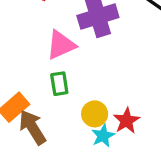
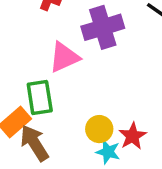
green rectangle: (59, 84) -> (40, 97), moved, size x1.4
cyan star: (103, 136) -> (108, 152), turned -30

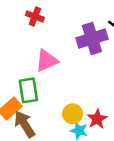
purple cross: (103, 27) -> (92, 38), moved

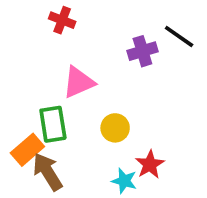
purple cross: (92, 38) -> (142, 51), size x0.7
yellow circle: (73, 114) -> (115, 128), moved

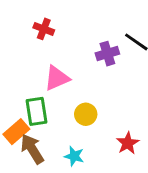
red star: (150, 164) -> (128, 143), moved
cyan star: (124, 181) -> (74, 156), moved

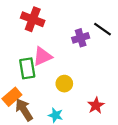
red cross: (44, 29) -> (33, 19), size x1.5
green rectangle: (37, 111) -> (27, 68), moved

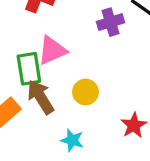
brown arrow: (24, 110) -> (41, 97), moved

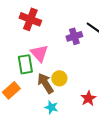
pink triangle: (52, 50) -> (39, 53), turned -48
brown arrow: (41, 97) -> (45, 83), moved

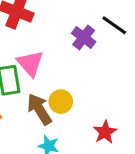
purple cross: (74, 36) -> (84, 37), turned -35

